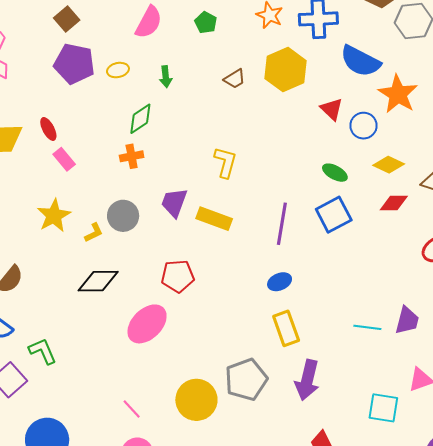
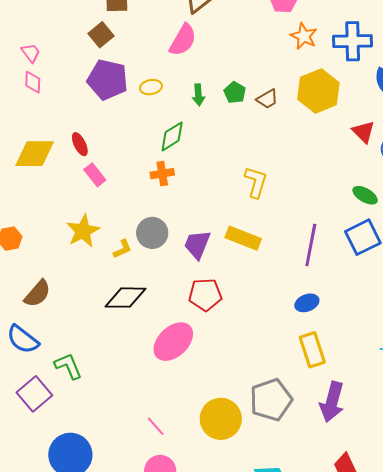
green pentagon: (206, 22) -> (235, 93), moved
purple trapezoid: (174, 203) -> (197, 245), moved

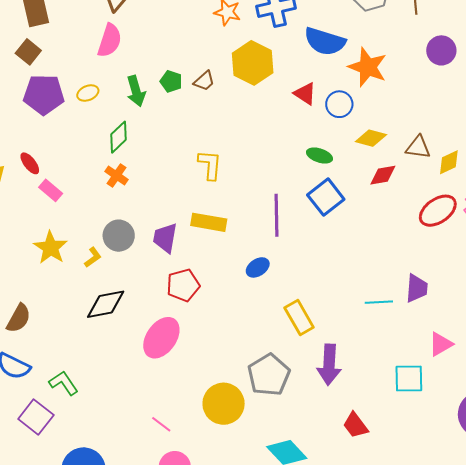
green arrow: (198, 95) -> (136, 91), size x1.4
orange cross: (162, 174) -> (116, 175), turned -35
blue ellipse: (307, 303) -> (258, 267), moved

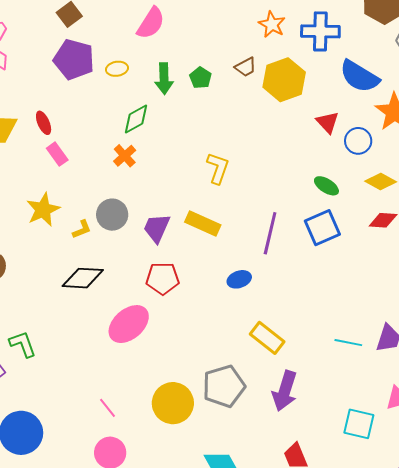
brown trapezoid: (204, 81) -> (246, 67), moved
yellow rectangle: (299, 317) -> (267, 338), turned -36

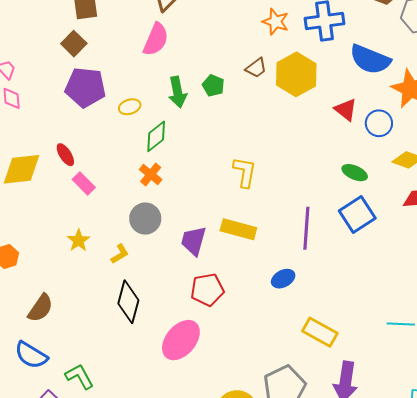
yellow ellipse: (117, 69) -> (130, 107), moved
yellow star: (43, 210) -> (79, 240), size x0.7
gray circle: (112, 215) -> (145, 219), moved
black diamond: (83, 278) -> (128, 302), turned -69

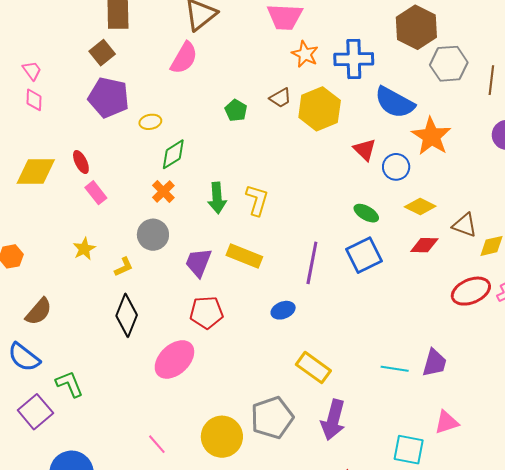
green arrow: (177, 92) -> (217, 198), moved

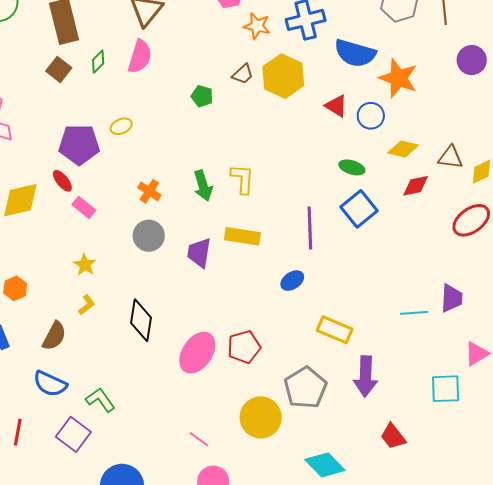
purple pentagon: (109, 97) -> (79, 145), moved
green diamond: (173, 154) -> (98, 62), moved, size x0.7
yellow L-shape: (124, 267) -> (87, 305), moved
red pentagon: (206, 312) -> (244, 347), moved

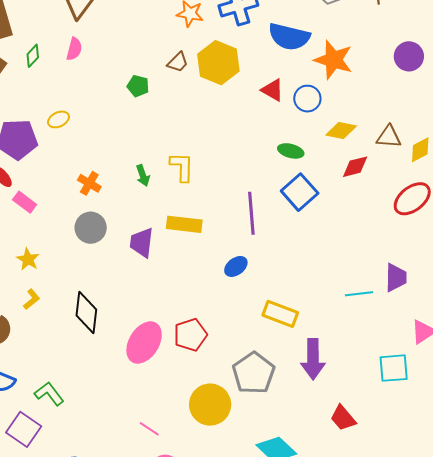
pink semicircle: (140, 56) -> (74, 49), size x0.7
purple circle: (472, 60) -> (409, 56), moved
green arrow: (203, 186) -> (143, 175), size x0.7

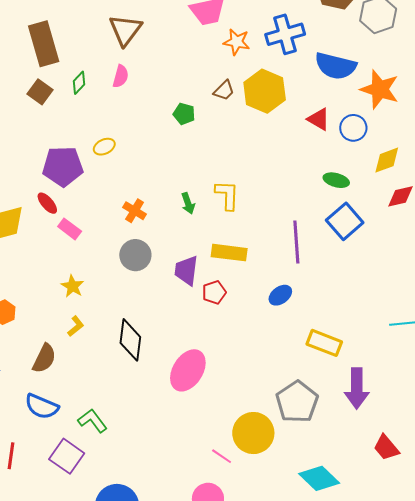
yellow diamond: (341, 130) -> (387, 160), turned -32
red pentagon: (190, 335) -> (214, 292), moved, size x0.7
pink line: (149, 429) -> (222, 456), moved

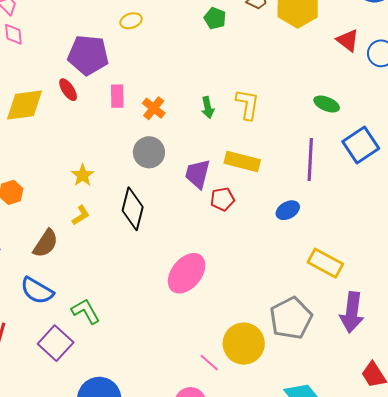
yellow ellipse: (104, 147) -> (131, 21), moved
green ellipse: (336, 180) -> (327, 104), moved
pink rectangle: (70, 229) -> (117, 96), moved, turned 45
black diamond: (130, 340) -> (133, 209), moved

